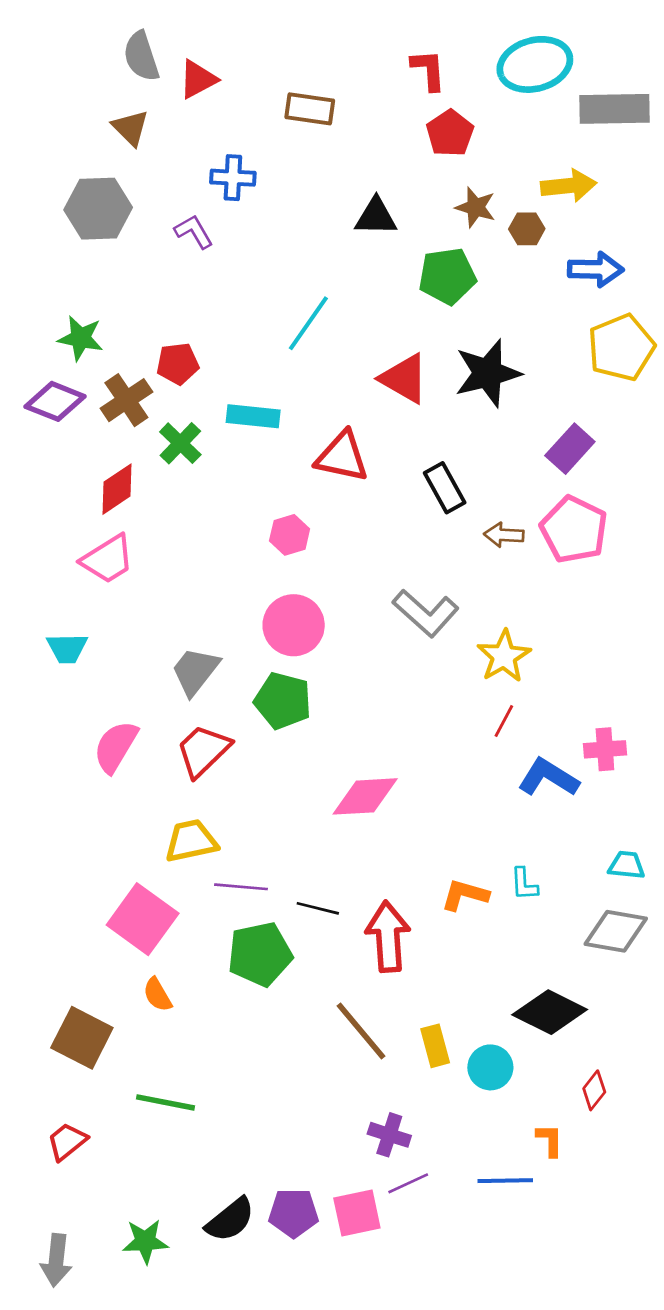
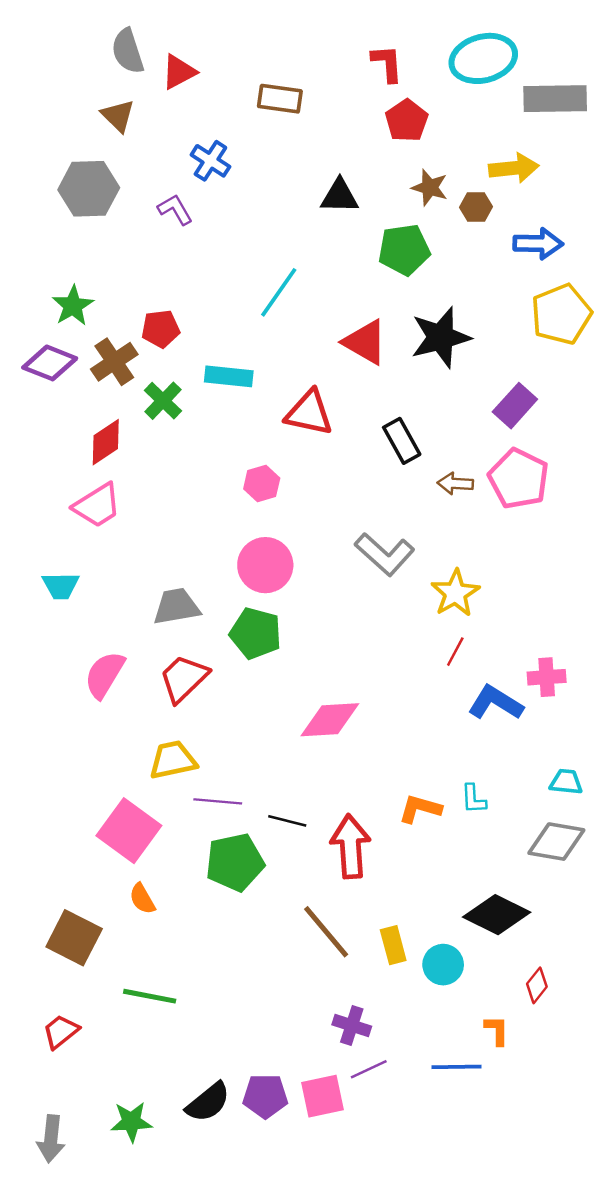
blue cross: (233, 178) -> (210, 161), turned 30
green star: (81, 338) -> (73, 306), turned 30
gray trapezoid: (195, 671) -> (176, 607), turned 42

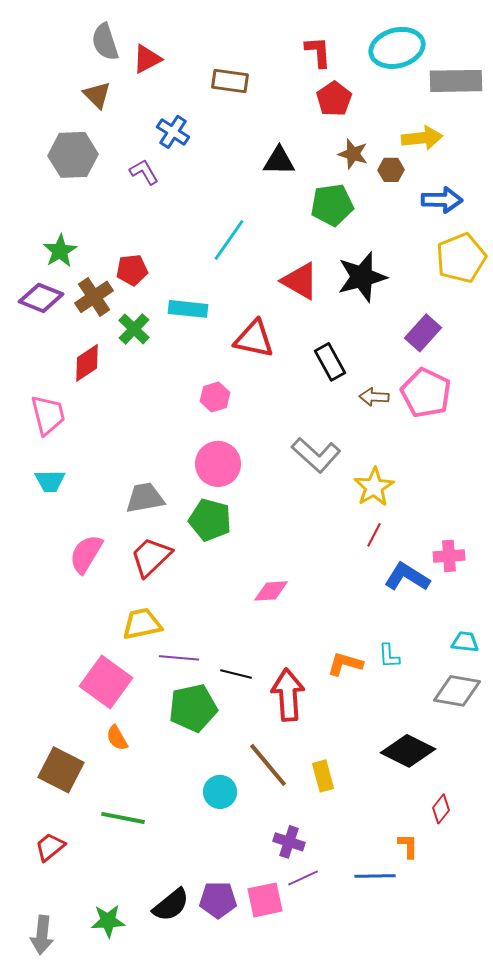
pink trapezoid: (97, 505) -> (48, 415), moved, turned -72
pink diamond: (330, 720) -> (271, 591), size x0.7
cyan circle: (443, 965) -> (220, 792), moved

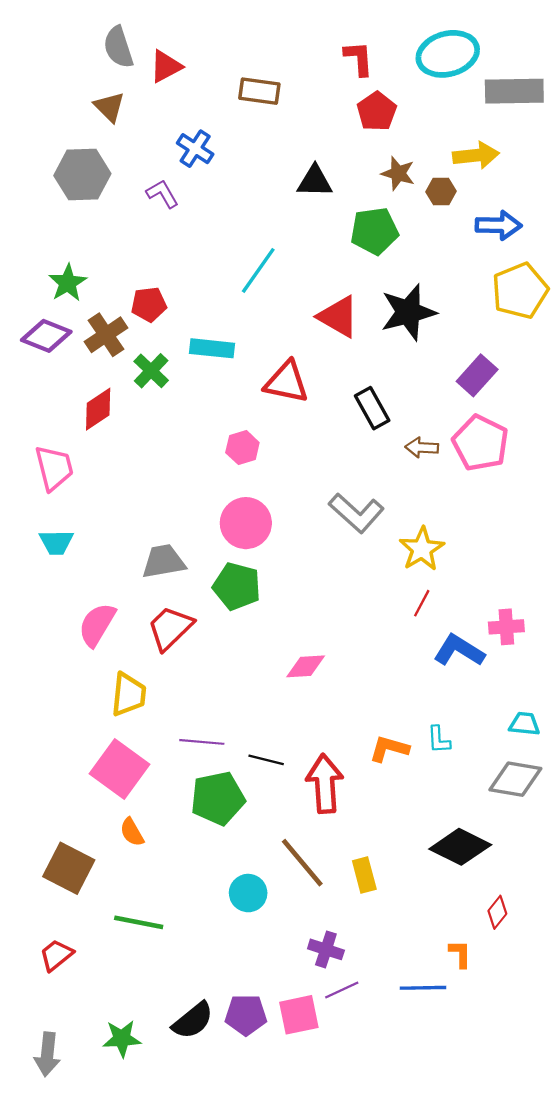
yellow trapezoid: (142, 624) -> (129, 695), moved, turned 108

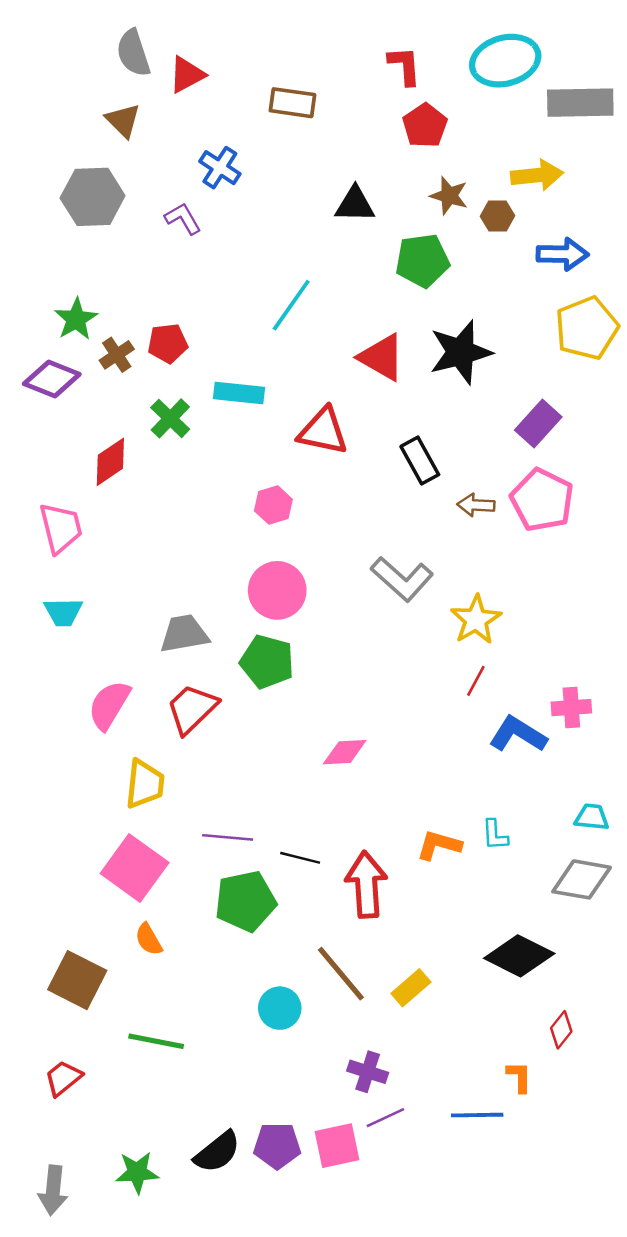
brown cross: (106, 335) -> (117, 355), moved, size x0.7
yellow rectangle: (364, 875) -> (411, 988), turned 64

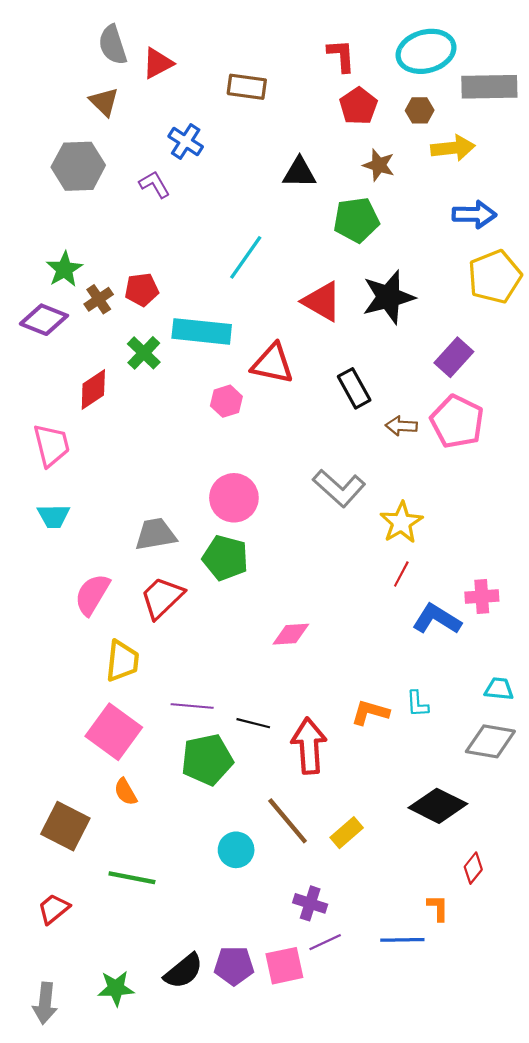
brown hexagon: (498, 216) -> (420, 110), moved
cyan rectangle: (239, 393) -> (202, 331), size x1.4
pink hexagon: (273, 505) -> (226, 401), moved

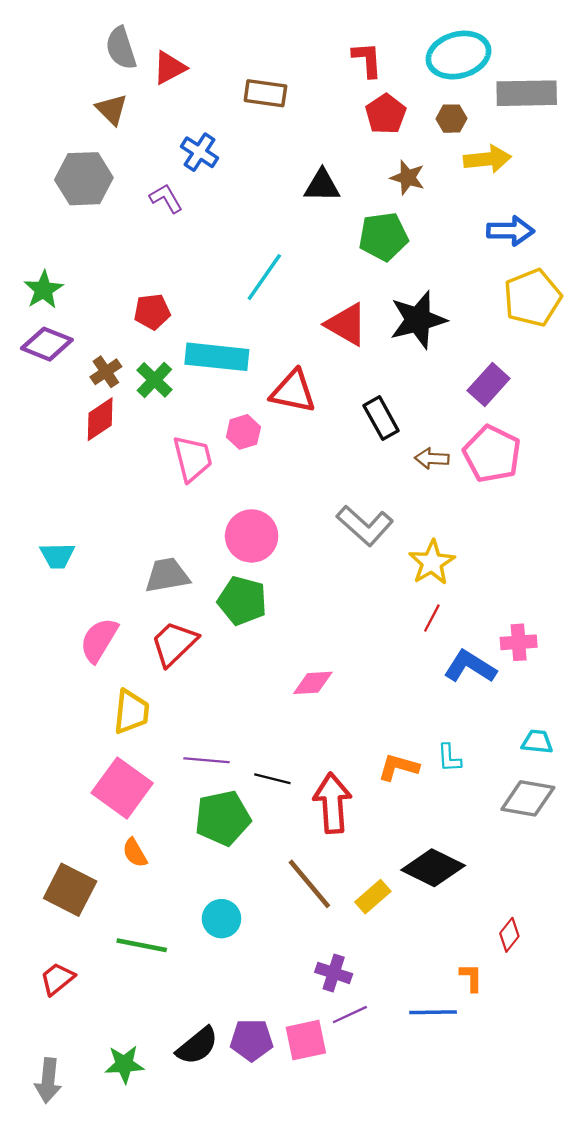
green star: (64, 269) -> (43, 290), moved
brown cross: (99, 299) -> (106, 372), moved
pink trapezoid: (51, 445) -> (193, 459), moved
black diamond: (438, 806) -> (433, 868), moved
cyan circle: (236, 850) -> (221, 919), moved

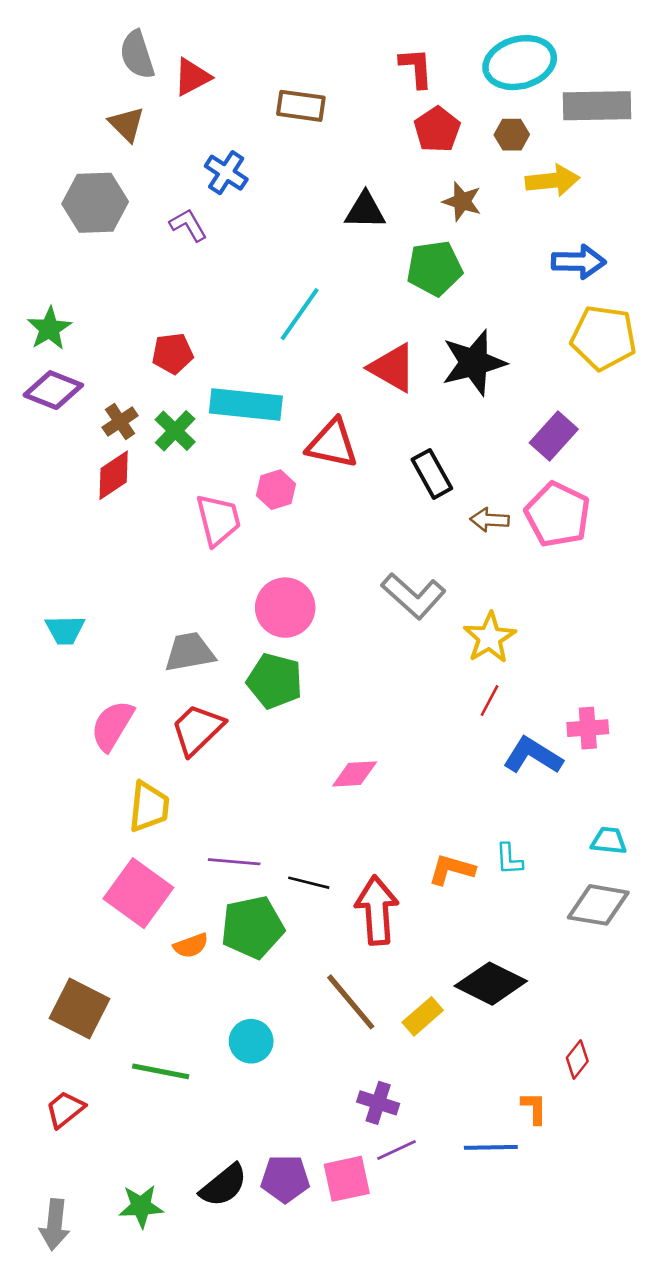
yellow pentagon: (532, 298) -> (604, 338), turned 30
orange semicircle: (135, 853) -> (191, 946), moved, turned -80

